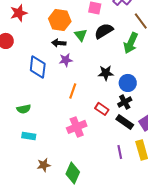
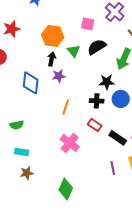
black arrow: (59, 43) -> (52, 59), turned 96
black star: (106, 73) -> (107, 82), moved
black cross: (125, 102) -> (97, 101), moved, turned 32
pink cross: (77, 127) -> (70, 143), turned -30
brown star: (44, 165) -> (27, 173), moved

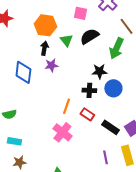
orange line: (66, 107) -> (66, 106), moved

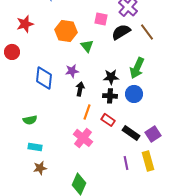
black semicircle: (89, 36) -> (121, 32), moved
black arrow: (44, 48) -> (80, 89), moved
green arrow: (116, 48) -> (137, 68), moved
black star: (99, 71) -> (111, 77), moved

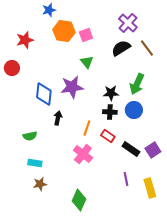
pink square: (101, 19) -> (86, 35), moved, turned -32
orange hexagon: (66, 31) -> (64, 31), moved
purple star: (72, 71) -> (72, 87), size x1.6
black arrow: (80, 89) -> (58, 118), moved
yellow rectangle: (148, 161) -> (150, 188), moved

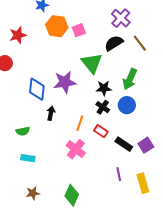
green triangle: (87, 62) -> (92, 63), moved, size x1.6
black cross: (110, 112) -> (103, 107), turned 32
brown star: (40, 184) -> (33, 193), moved

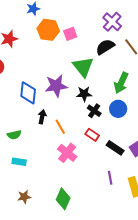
black star: (104, 88) -> (84, 94), moved
orange line: (80, 123) -> (60, 127), moved, turned -49

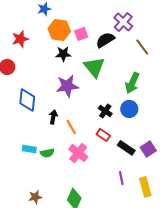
black semicircle: (105, 47) -> (105, 40), moved
blue diamond: (28, 93) -> (27, 100), moved
black star: (84, 94) -> (63, 54), moved
green semicircle: (14, 135) -> (47, 153), moved
cyan rectangle: (19, 162) -> (29, 149), moved

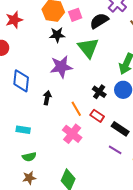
orange line: (71, 127) -> (76, 109), moved
green semicircle: (47, 153) -> (29, 157), moved
purple line: (121, 178) -> (115, 150), moved, turned -48

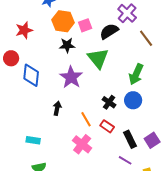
purple star: (61, 67) -> (71, 77), turned -30
blue diamond: (21, 81) -> (31, 75), moved
black rectangle: (120, 129) -> (130, 139), turned 30

